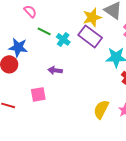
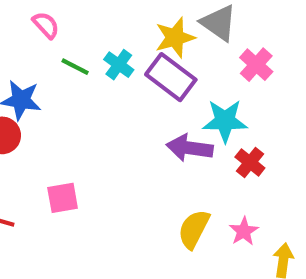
cyan cross: (63, 39) -> (119, 65), moved
purple arrow: (55, 70) -> (190, 148), moved, size x1.5

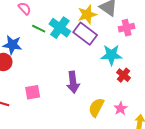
cyan cross: (119, 65) -> (60, 28), size x1.5
pink cross: (256, 65) -> (127, 28), turned 35
purple arrow: (190, 148) -> (73, 82), moved, turned -105

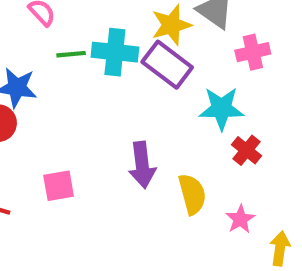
cyan cross: (60, 28) -> (115, 52), turned -30
green line: (39, 29) -> (71, 54), turned -32
yellow semicircle: (96, 107) -> (192, 194), moved, turned 138

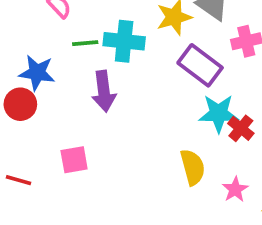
purple rectangle: (167, 65) -> (200, 65), moved
cyan star: (221, 108) -> (219, 113), moved
purple arrow: (142, 165) -> (104, 91), moved

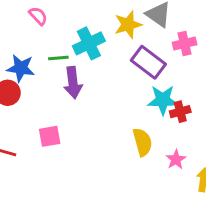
cyan cross: (124, 41) -> (89, 43), turned -32
green line: (85, 43) -> (58, 58), moved
red cross: (241, 128) -> (180, 112), turned 36

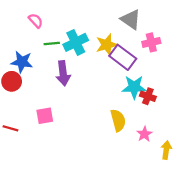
yellow star: (128, 25) -> (107, 45), moved
green line: (58, 58) -> (52, 44), moved
red cross: (180, 112) -> (148, 96), turned 35

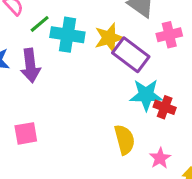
cyan cross: (76, 42) -> (67, 35), turned 35
green line: (52, 44) -> (40, 24), moved, turned -35
purple arrow: (63, 73) -> (30, 66), moved

